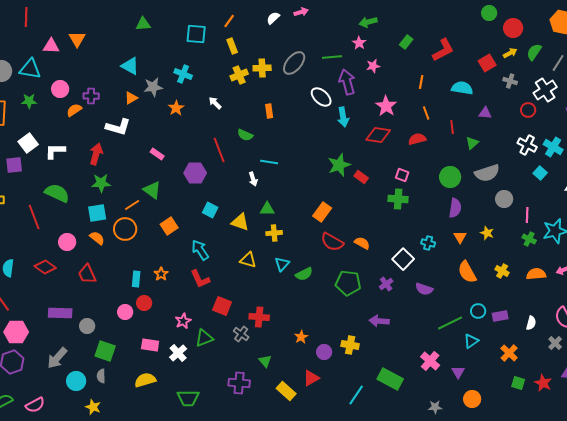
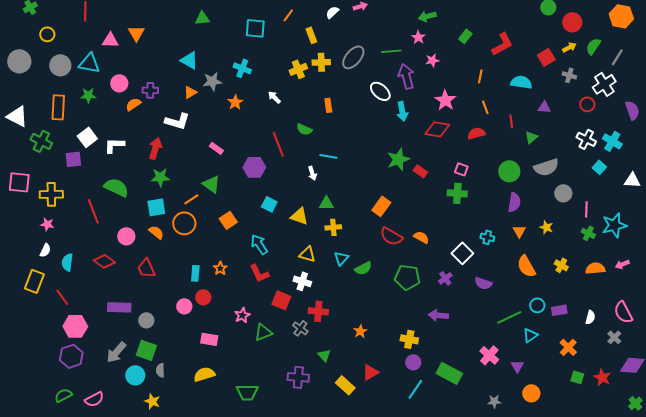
yellow rectangle: (232, 46) -> (311, 35), moved
green square: (105, 351) -> (146, 350), moved
purple circle: (324, 352) -> (413, 362), moved
white cross: (178, 353) -> (302, 281), moved, turned -30

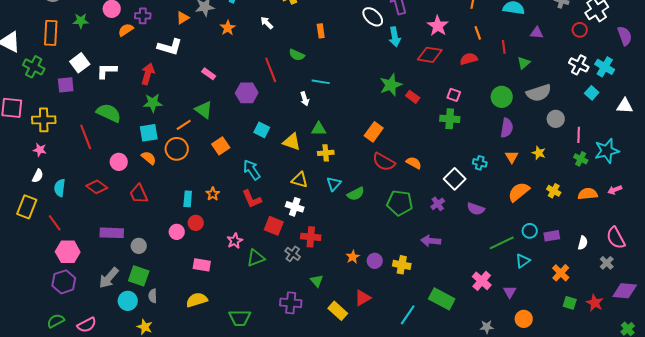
orange semicircle: (526, 266) -> (519, 192), turned 80
purple circle: (413, 362) -> (375, 261), moved

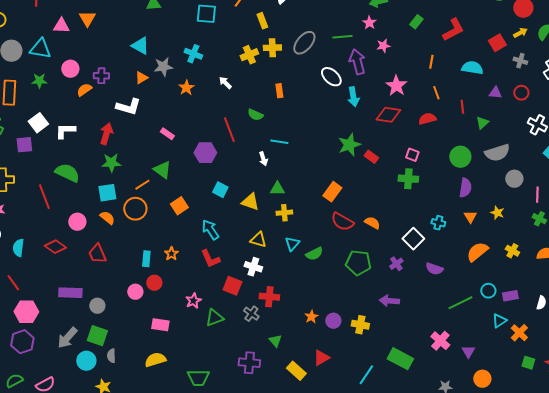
red circle: (580, 30) -> (521, 93), moved
cyan triangle: (523, 261) -> (499, 321), moved

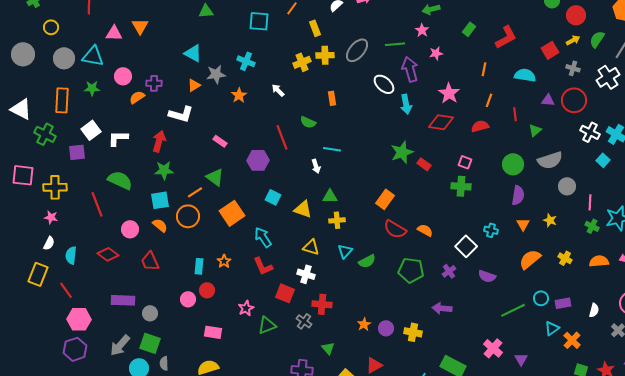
orange line: (436, 93) -> (489, 100), turned 40
red circle: (521, 93) -> (574, 100), size x1.6
orange square: (179, 206) -> (232, 213), size x1.4

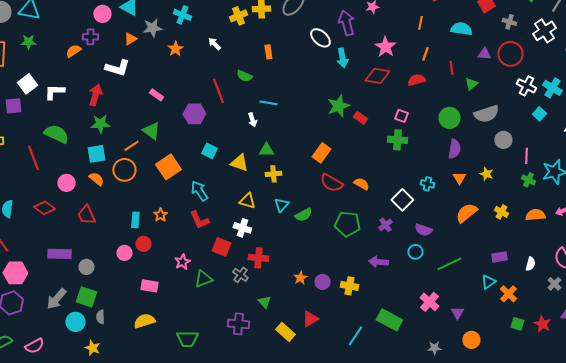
pink circle: (123, 76) -> (102, 14), moved
cyan circle: (541, 298) -> (415, 252), moved

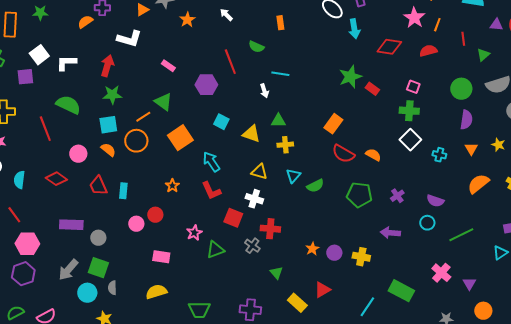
pink star: (385, 47) -> (414, 18), moved
white square: (402, 200) -> (410, 140), moved
cyan rectangle: (135, 220) -> (123, 191), moved
purple cross: (238, 324) -> (250, 310), moved

